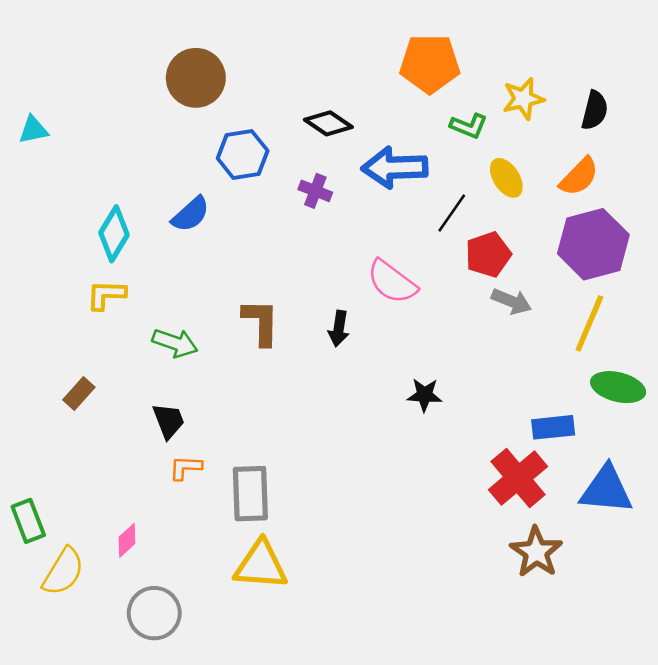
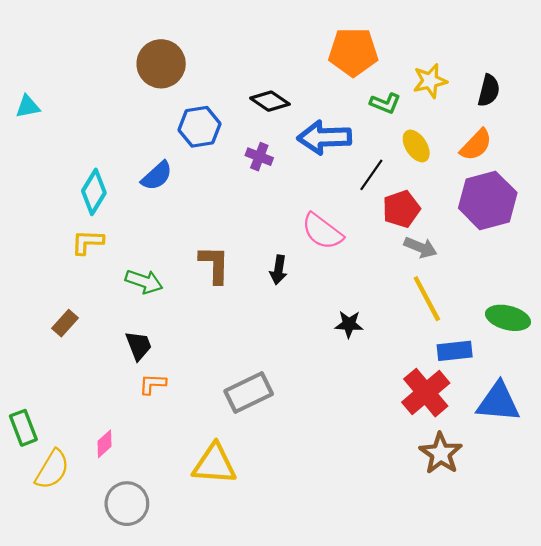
yellow line: (589, 323) -> (427, 299), moved, turned -51
gray rectangle: (250, 494) -> (249, 393), moved, turned 66

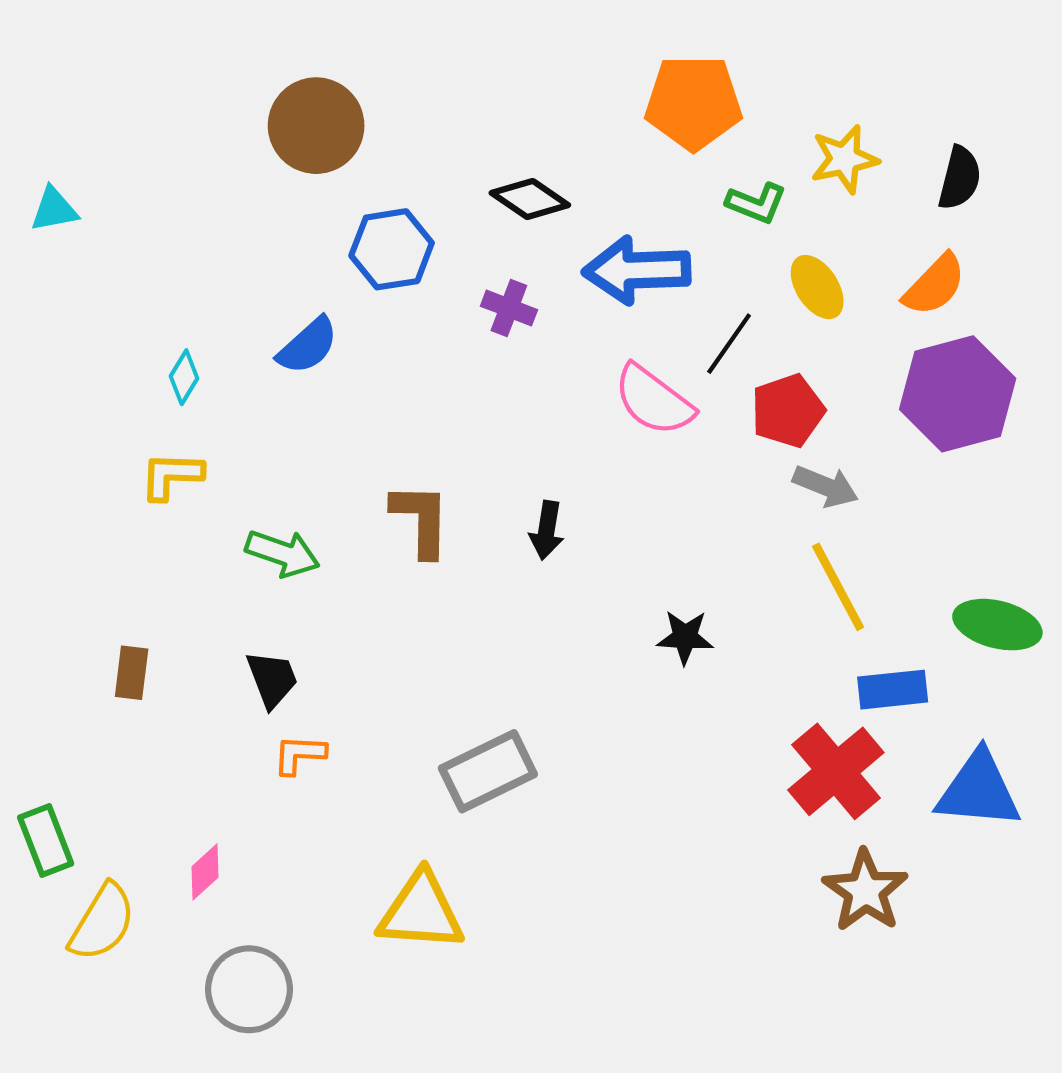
cyan diamond: (94, 192) -> (184, 377), size x0.6
pink semicircle: (322, 231) -> (654, 400), moved
brown rectangle: (65, 323) -> (132, 673), moved, turned -35

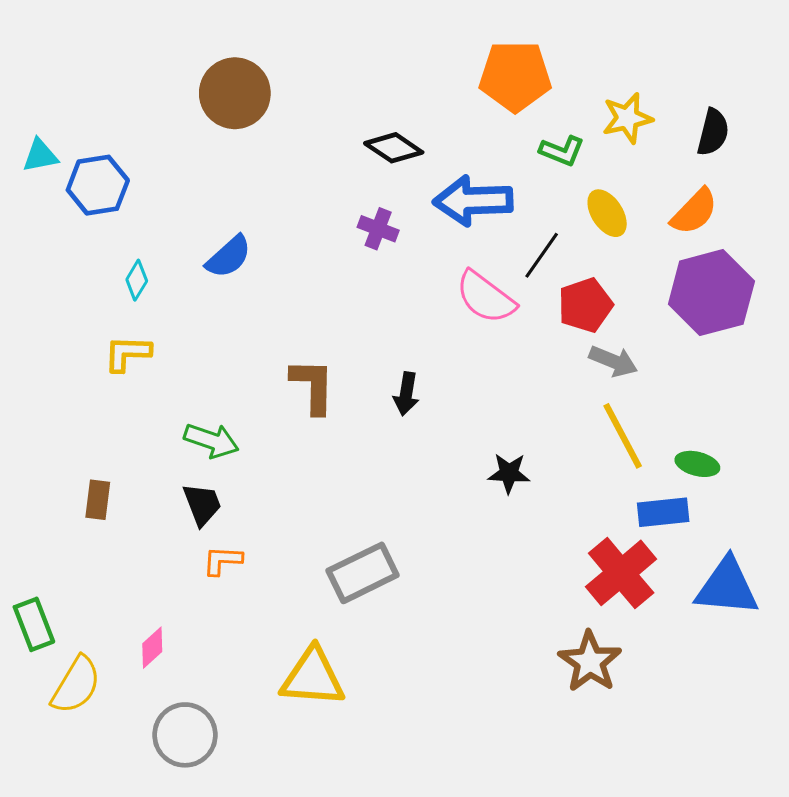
blue hexagon: (392, 249) -> (98, 185), moved
green arrow: (283, 553) -> (211, 441), moved
green ellipse: (997, 625) -> (697, 464), moved, size x0.7
brown star: (865, 891) -> (590, 662), moved

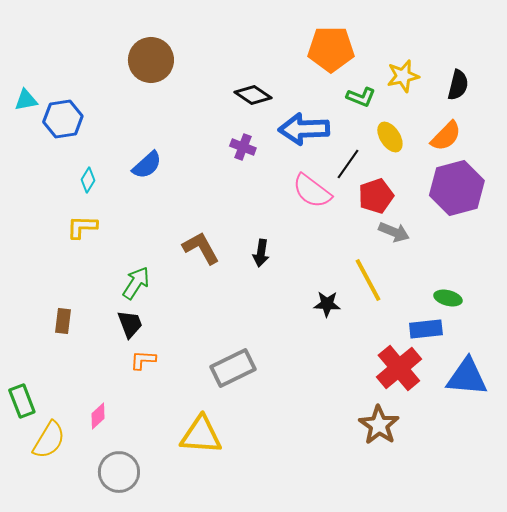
brown L-shape: (313, 386) -> (201, 248), turned -30
yellow line: (623, 436) -> (368, 280), moved
green arrow: (211, 441) -> (136, 283), turned -76

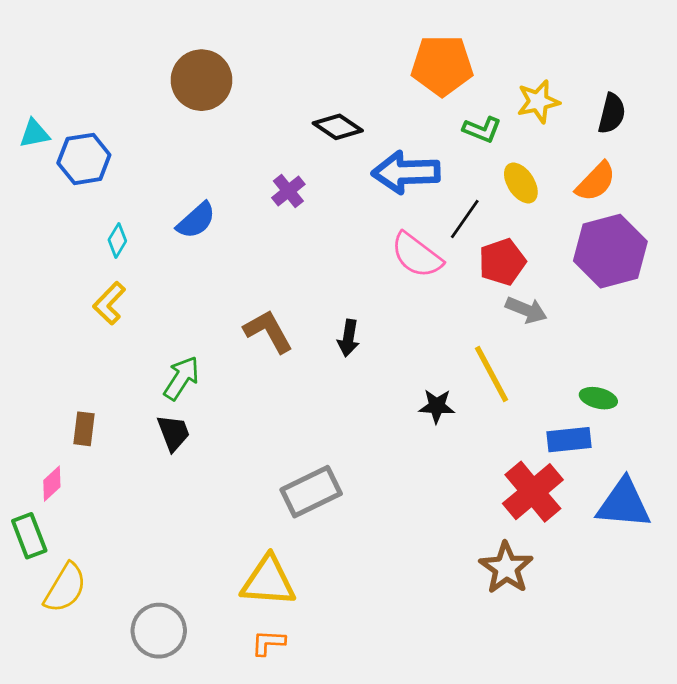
purple cross: (243, 147) -> (288, 191), moved, turned 30
yellow L-shape: (82, 227) -> (109, 303), turned -48
orange L-shape: (143, 360) -> (268, 643), moved
pink diamond: (98, 416) -> (52, 484), moved

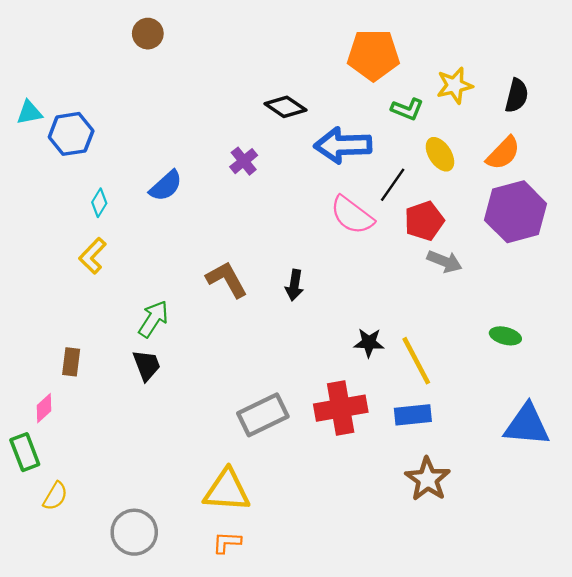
brown circle: (202, 80) -> (148, 34), moved, size x0.6
yellow line: (491, 374) -> (416, 361), moved
blue rectangle: (569, 440) -> (413, 415), moved
red cross: (533, 492) -> (341, 408), moved, turned 30
yellow semicircle: (65, 588) -> (55, 496), size x0.7

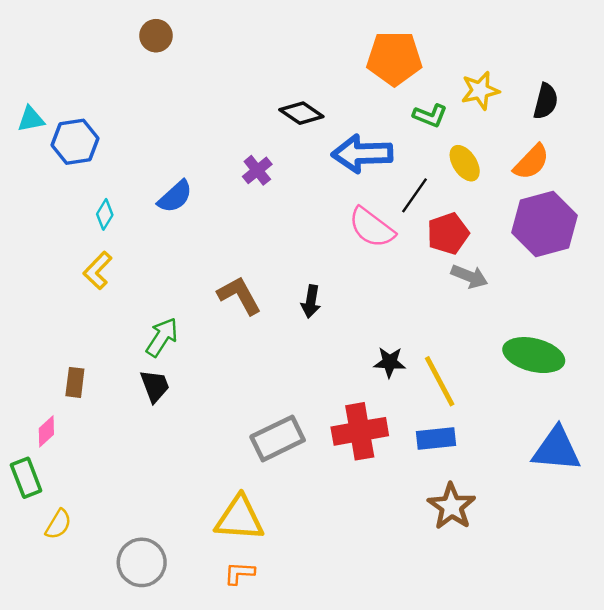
green ellipse: (505, 336) -> (534, 355), size x1.8

